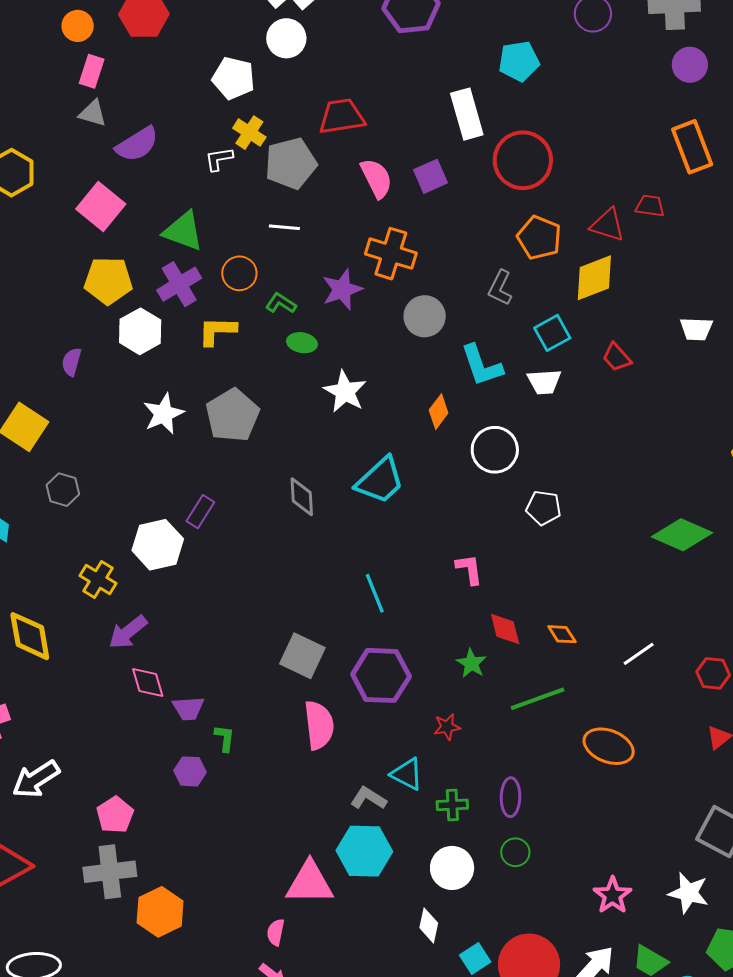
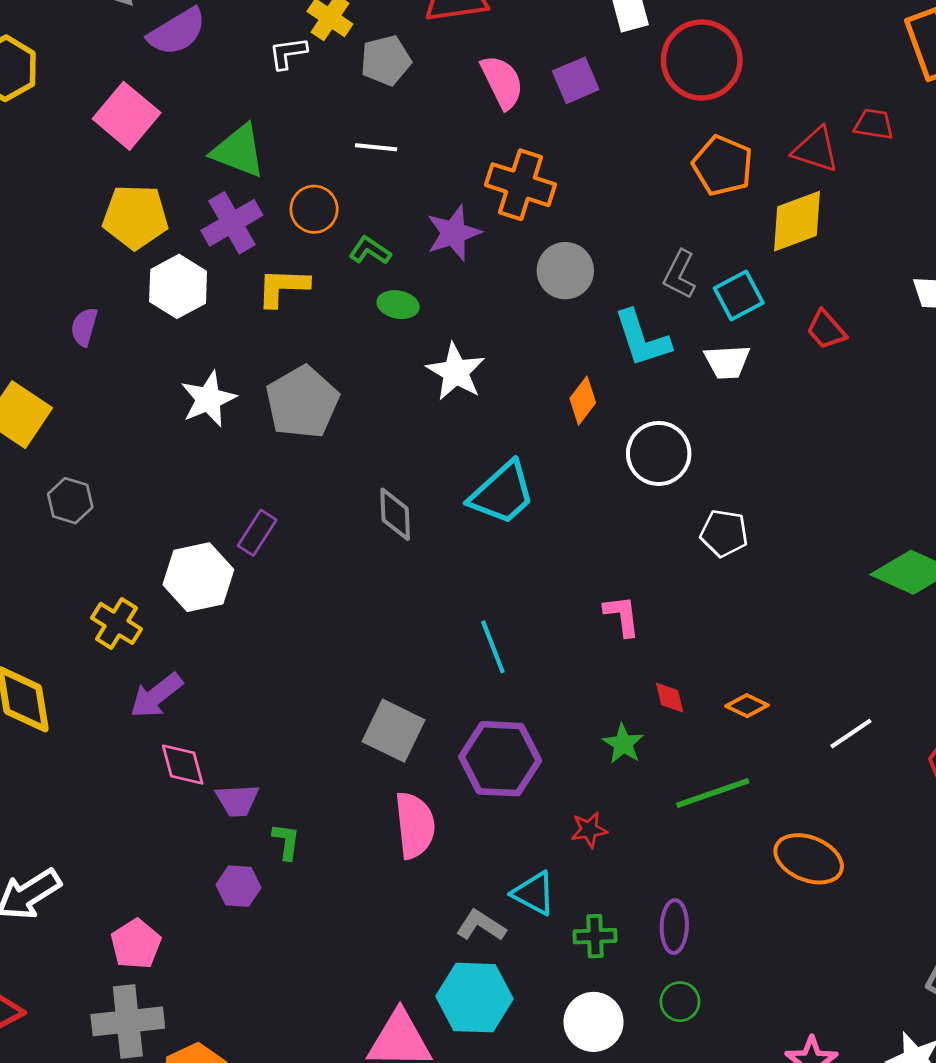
gray pentagon: (291, 163) -> (386, 60), size x0.7
gray L-shape: (500, 288) -> (680, 274), moved
red diamond: (505, 629) -> (670, 698), size x0.7
orange diamond: (562, 634) -> (747, 706), turned -32

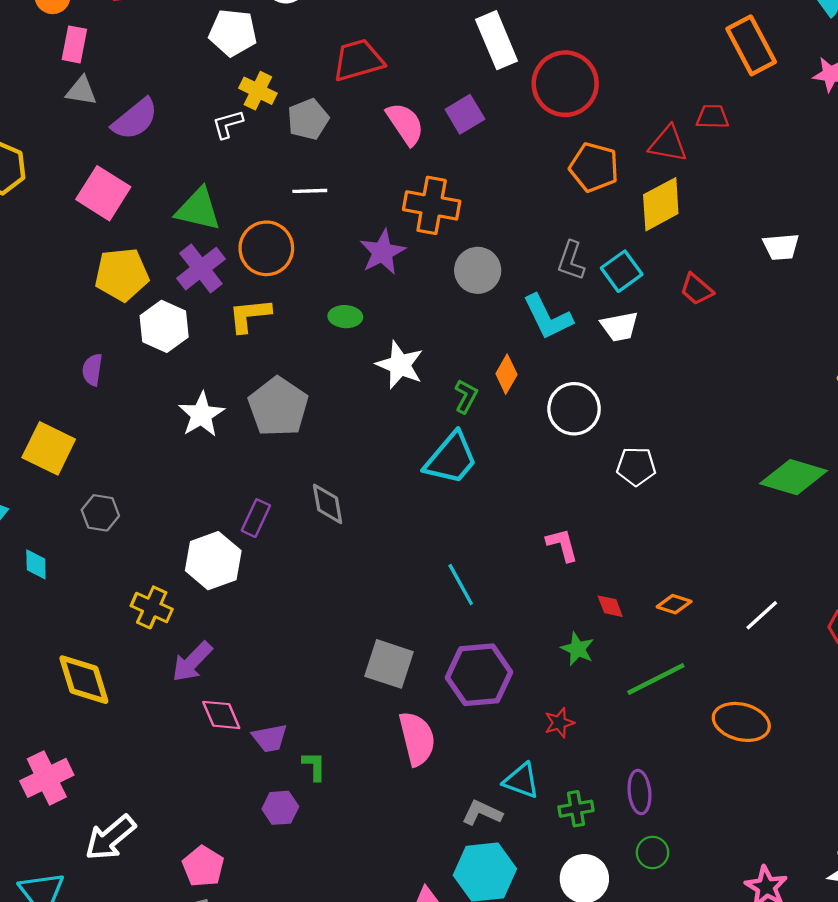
orange circle: (314, 209) -> (266, 248), size x1.4
green L-shape: (370, 251) -> (466, 396), moved, turned 92
gray diamond: (395, 514) -> (328, 504), moved

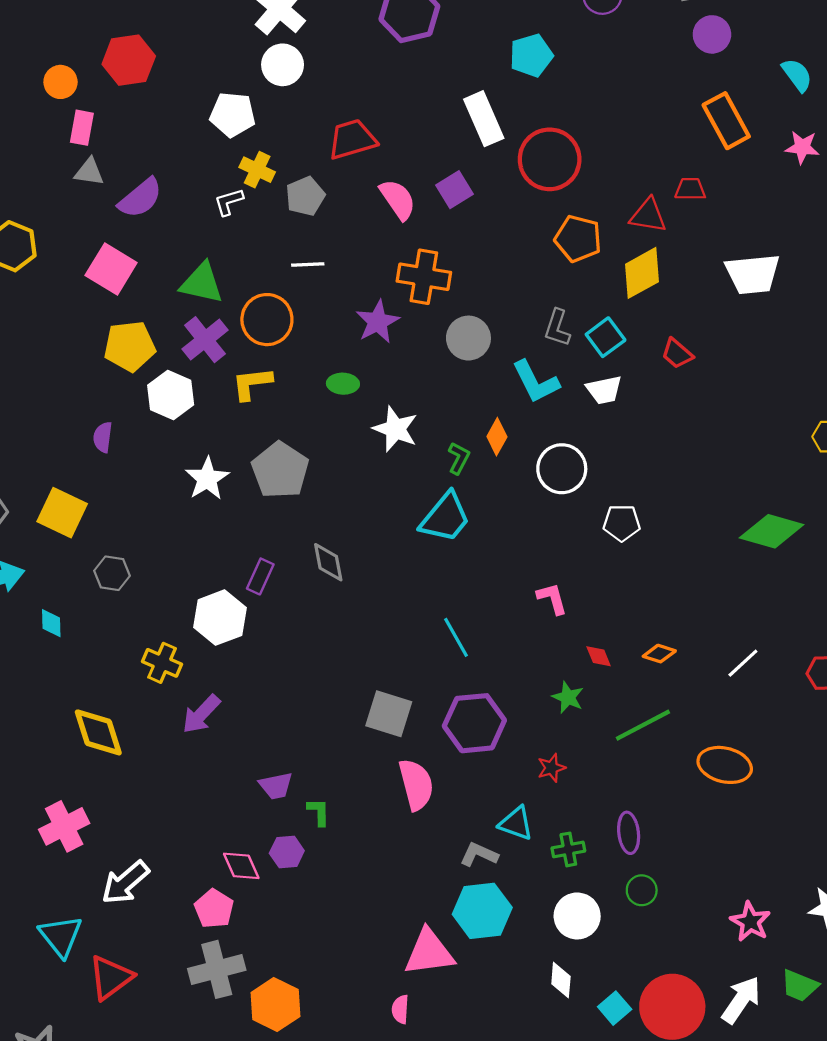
white trapezoid: (781, 247) -> (753, 274), moved, size x1.6
pink diamond: (221, 715) -> (241, 866), moved

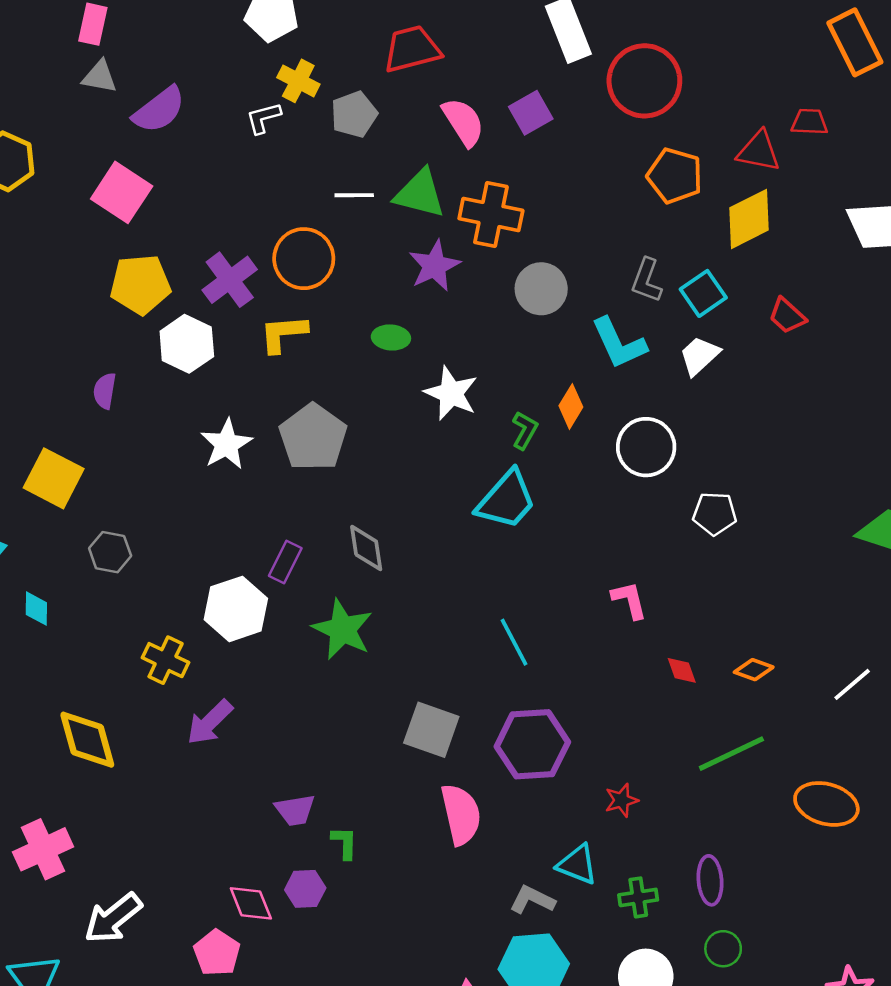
green triangle: (202, 283) -> (420, 194), moved
white trapezoid: (604, 390) -> (699, 356), turned 147
green star: (568, 697) -> (342, 629), moved, size x1.6

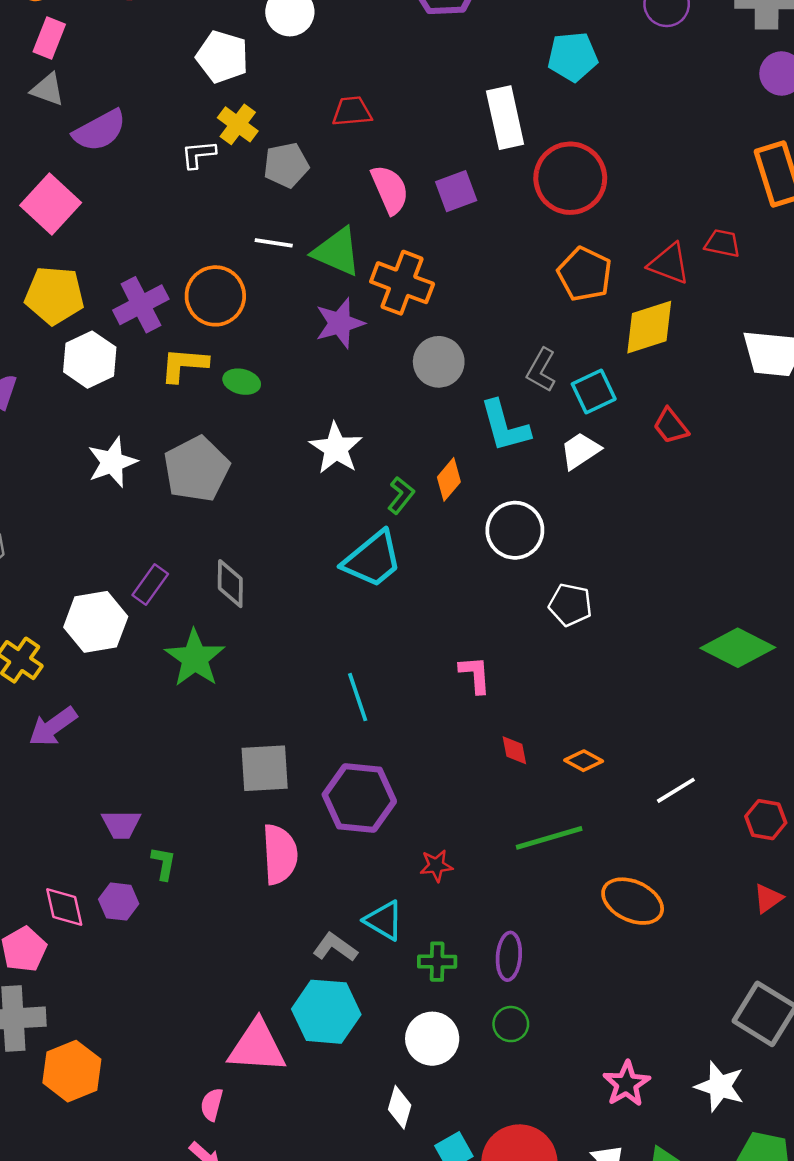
red trapezoid: (412, 49) -> (352, 111), size x0.7
green ellipse: (391, 337) -> (242, 382), moved
gray square: (431, 730) -> (265, 768), turned -32

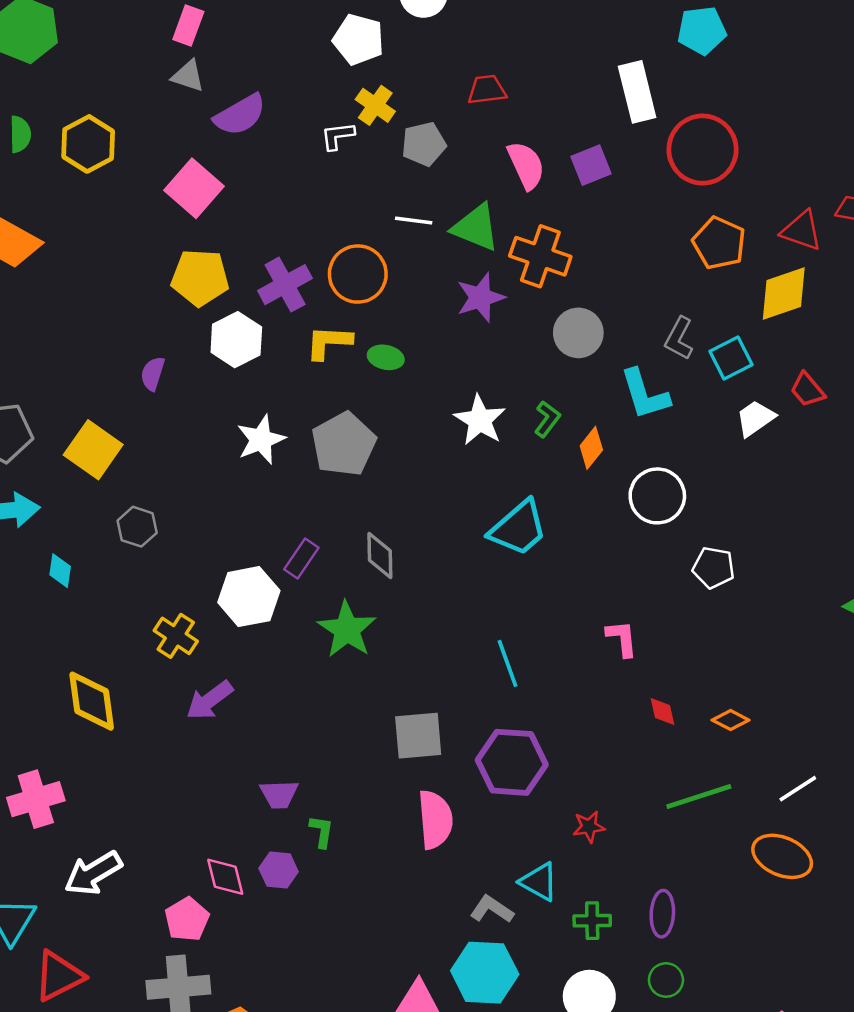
white trapezoid: (580, 451) -> (755, 418), moved
green L-shape: (401, 495) -> (547, 419), moved
white line: (676, 790) -> (798, 789), moved

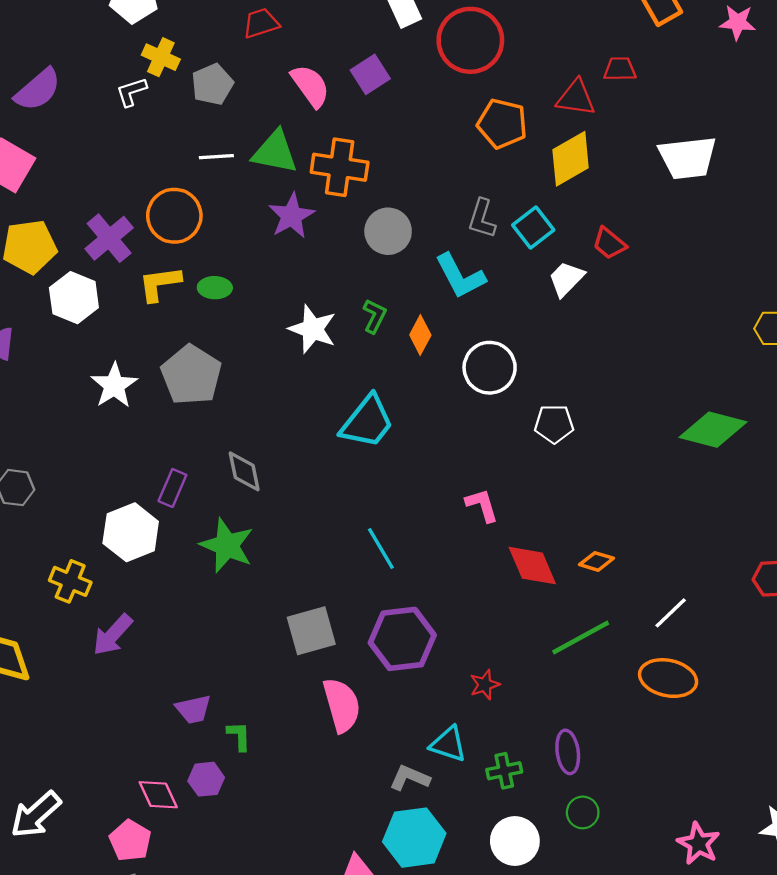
red diamond: (662, 712) -> (532, 566), size x1.8

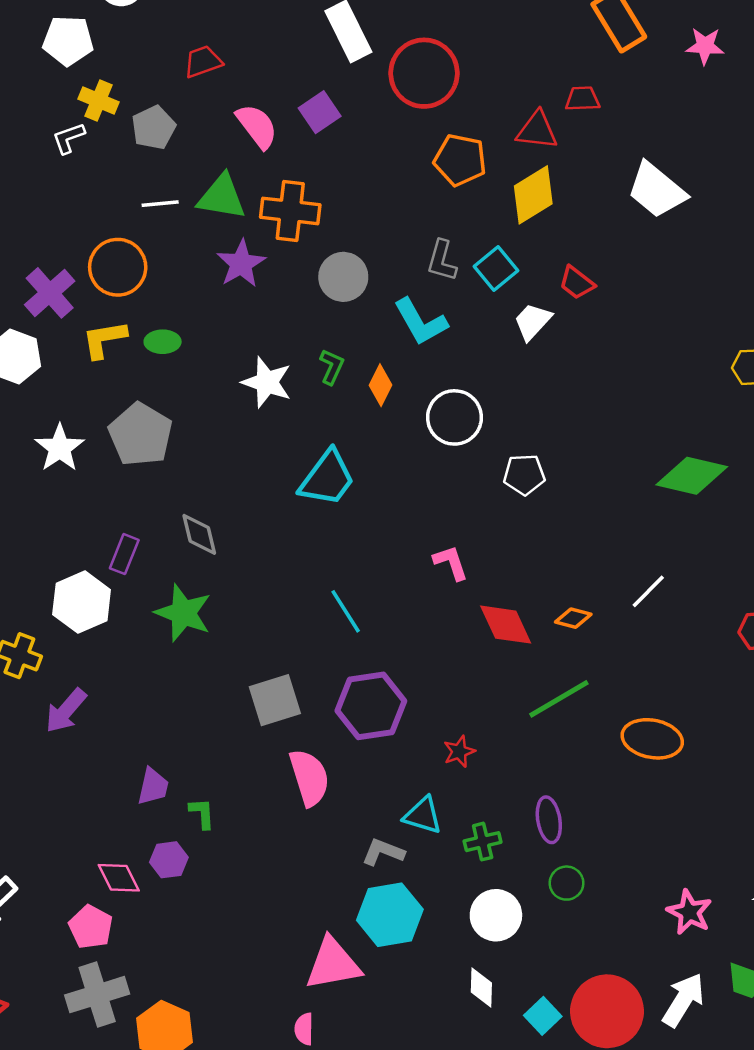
white trapezoid: (688, 158) -> (657, 190), turned 48
white line: (671, 613) -> (648, 591), moved
purple trapezoid: (193, 709) -> (153, 787), turned -63

